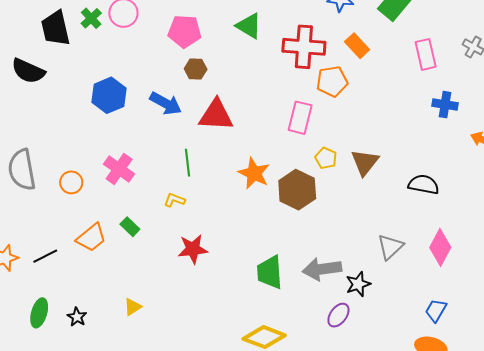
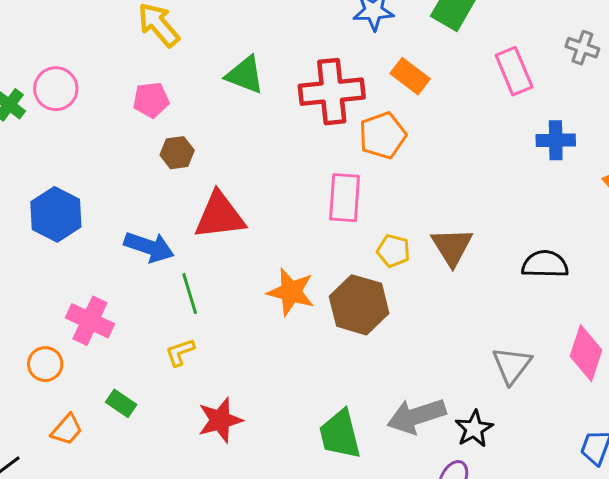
pink pentagon: (185, 31) -> (151, 100), size x0.7
blue arrow: (166, 103) -> (149, 247), moved
orange circle: (71, 182) -> (45, 364), moved
yellow L-shape: (174, 200) -> (180, 352), turned -30
orange trapezoid: (91, 238) -> (67, 430), size x0.7

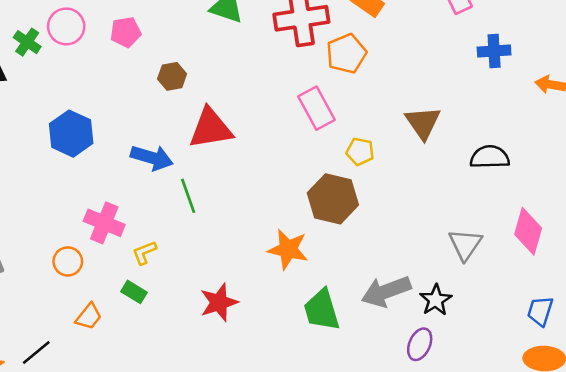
pink pentagon: (151, 100) -> (126, 32), moved
pink rectangle: (345, 198) -> (316, 108), turned -30
brown triangle: (452, 247) -> (423, 123), moved
orange star: (291, 292) -> (288, 249), moved
yellow L-shape: (180, 352) -> (144, 253), moved

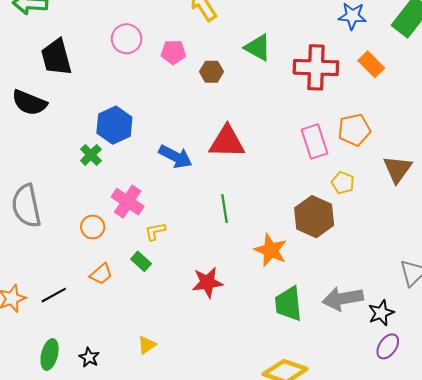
green cross: (27, 42) -> (91, 155), moved
orange pentagon: (346, 54) -> (354, 130), moved
brown hexagon: (172, 76) -> (211, 72), moved
green line: (188, 196) -> (225, 209), moved
purple ellipse: (420, 344) -> (388, 346), moved

